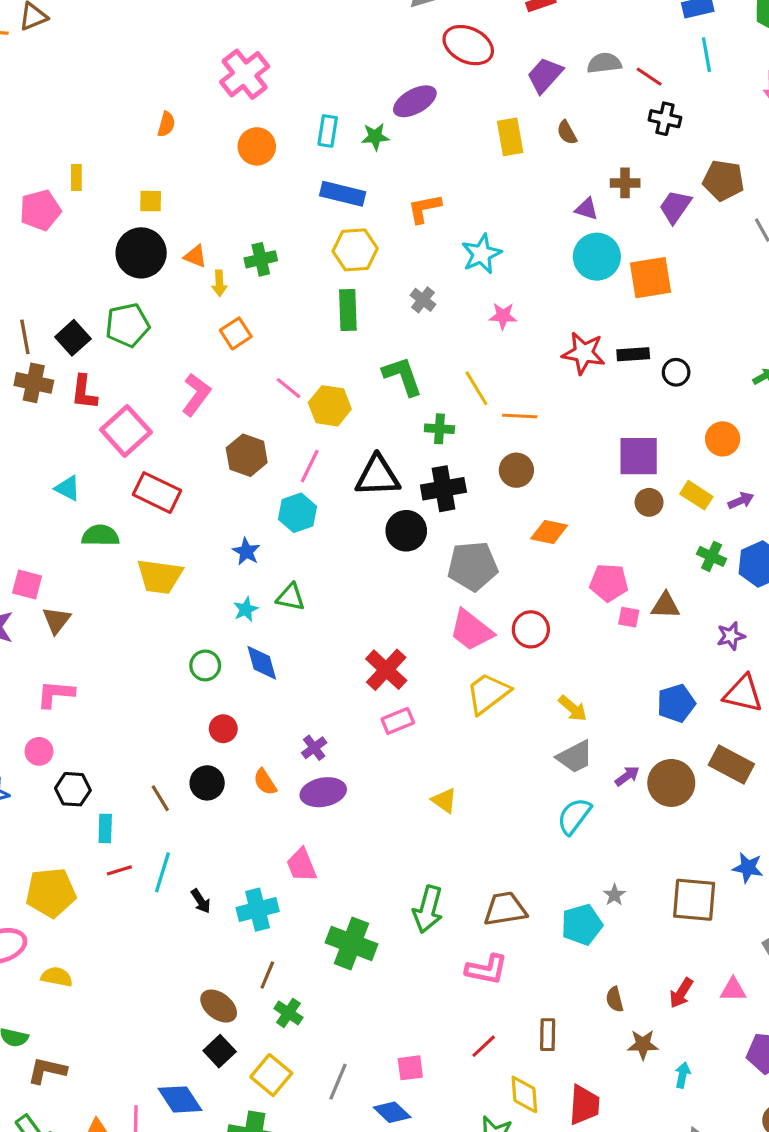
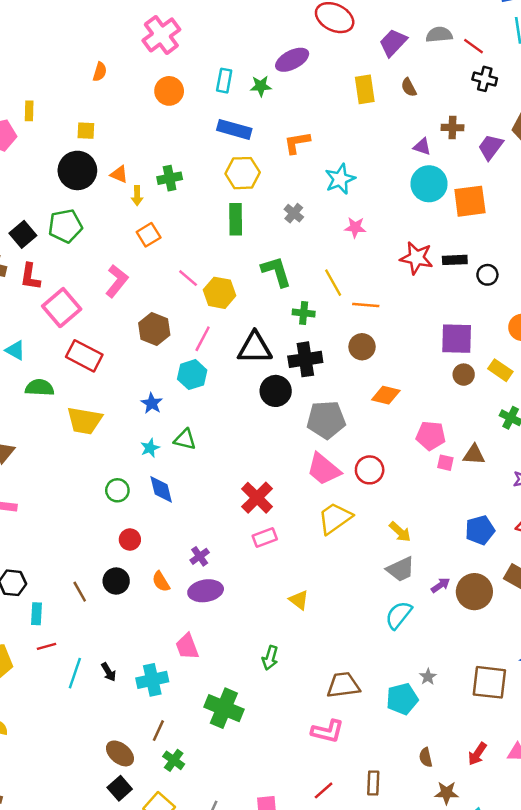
cyan line: (162, 872) -> (75, 673), moved
green arrow: (428, 909) -> (270, 658), moved, size x0.7

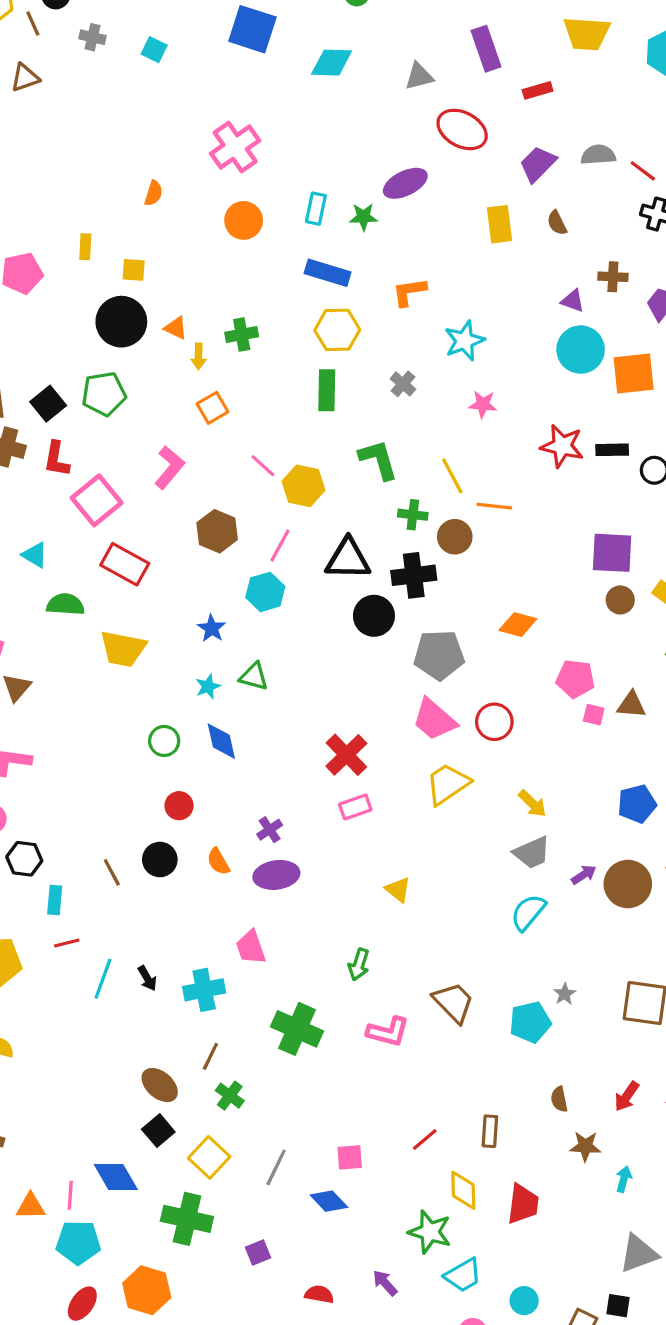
yellow rectangle: (29, 111) -> (85, 247), moved
brown circle: (362, 347) -> (455, 537), moved
brown trapezoid: (343, 685) -> (454, 1002), turned 52
pink L-shape: (328, 731) -> (388, 1032), moved

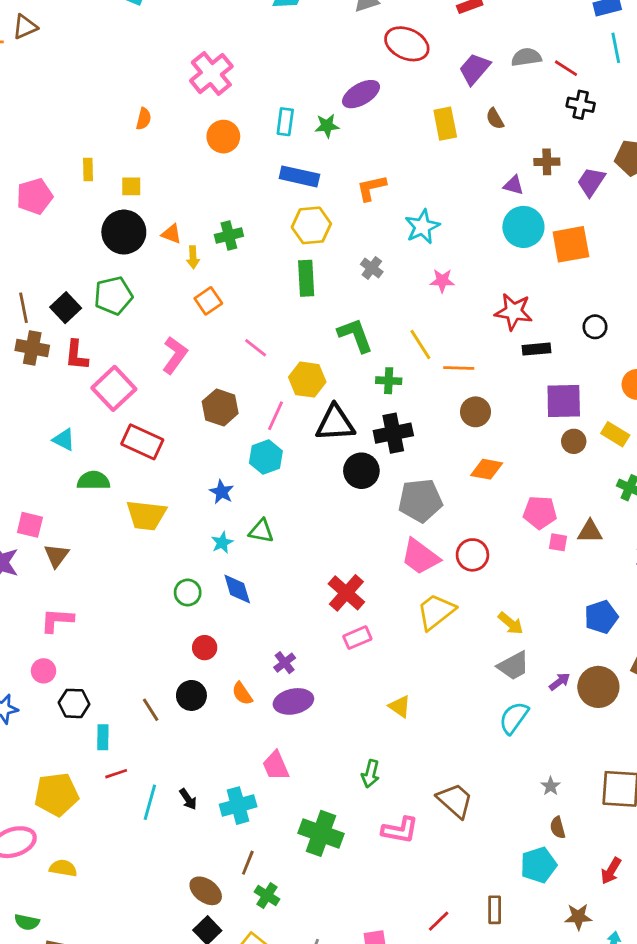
black rectangle: (612, 450) -> (537, 349), moved
yellow hexagon: (303, 486) -> (307, 380), moved
brown circle: (455, 537) -> (475, 412), moved
cyan pentagon: (530, 1022) -> (538, 865), moved
brown semicircle: (559, 1099) -> (558, 828), moved

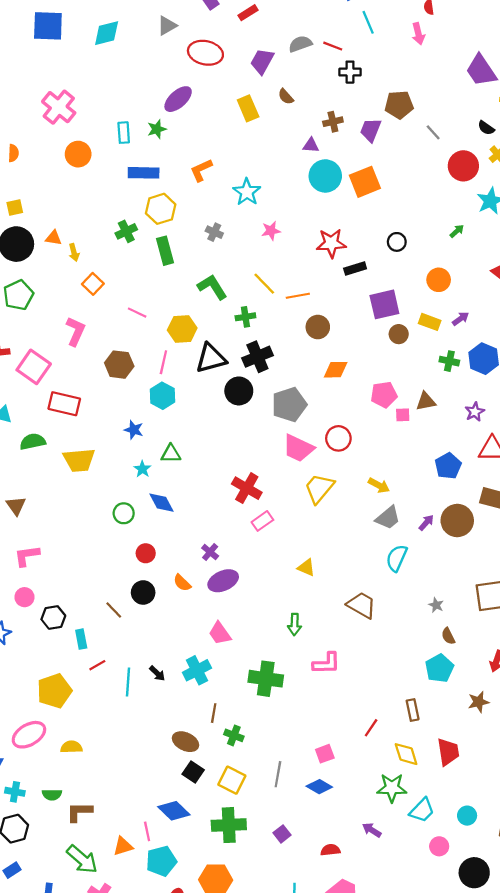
green cross: (229, 235) -> (126, 231), moved
brown trapezoid: (455, 800) -> (361, 605), moved

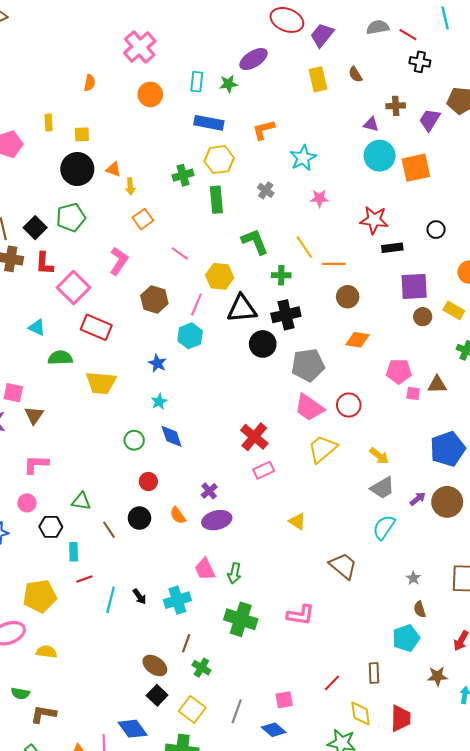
purple trapezoid: (262, 61) -> (322, 35), moved
green triangle: (171, 454) -> (81, 501), moved
blue pentagon: (448, 466) -> (448, 449), size x1.4
green arrow: (295, 624) -> (234, 573), moved

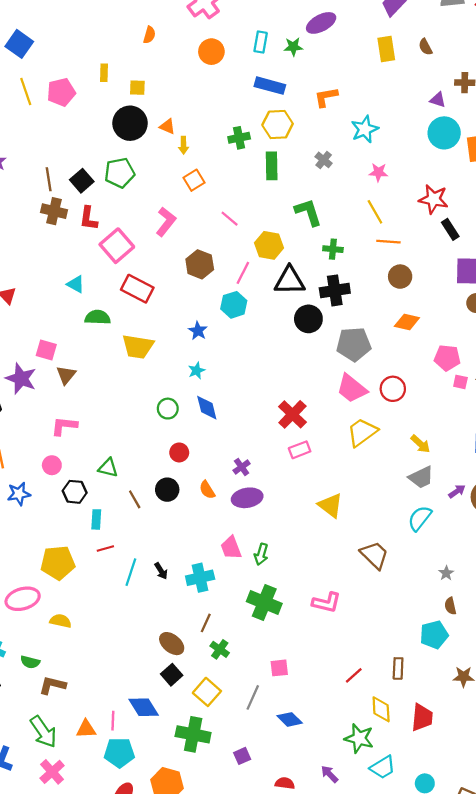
yellow line: (304, 247) -> (375, 212), moved
black rectangle: (392, 248) -> (450, 229), turned 60
yellow triangle: (297, 521) -> (330, 505), size x1.4
pink square: (284, 700) -> (279, 668), moved

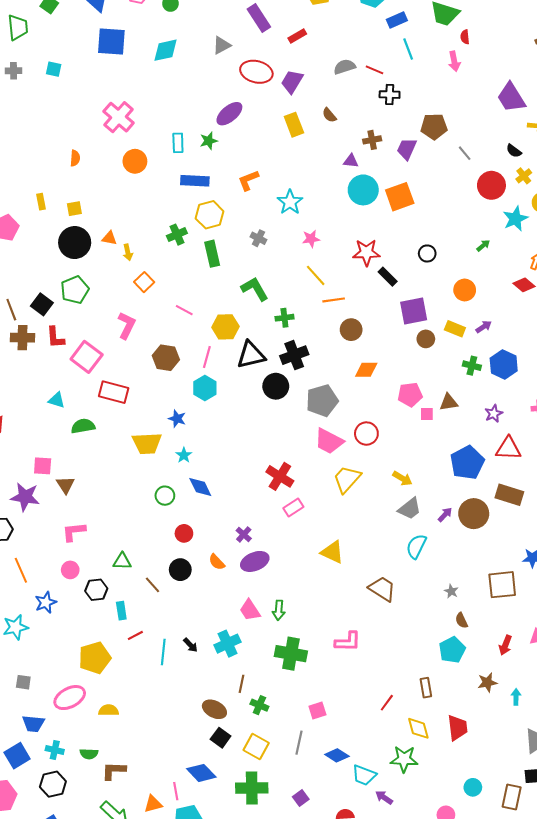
yellow trapezoid: (138, 347) -> (147, 443), moved
cyan trapezoid: (383, 767) -> (364, 775), moved, turned 65

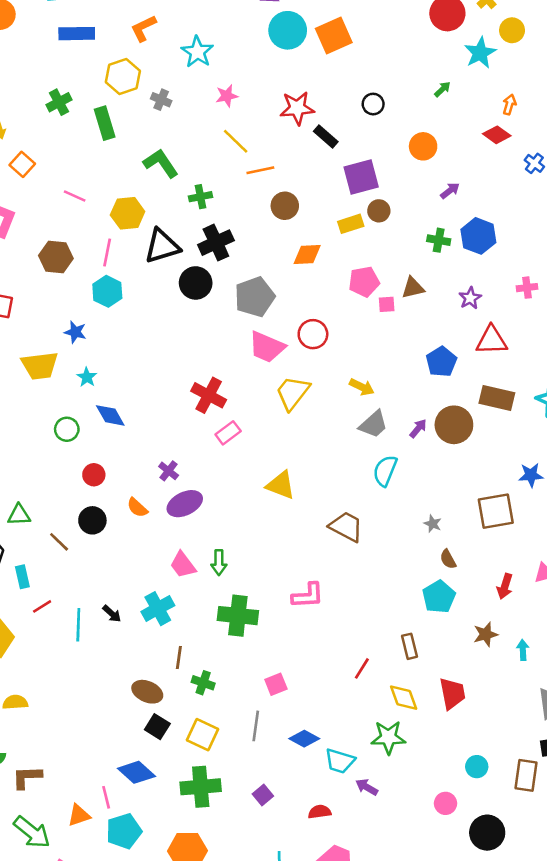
yellow hexagon: (210, 215) -> (123, 76), moved
yellow rectangle: (455, 329) -> (351, 224), moved, turned -36
blue pentagon: (467, 463) -> (441, 362), size x0.7

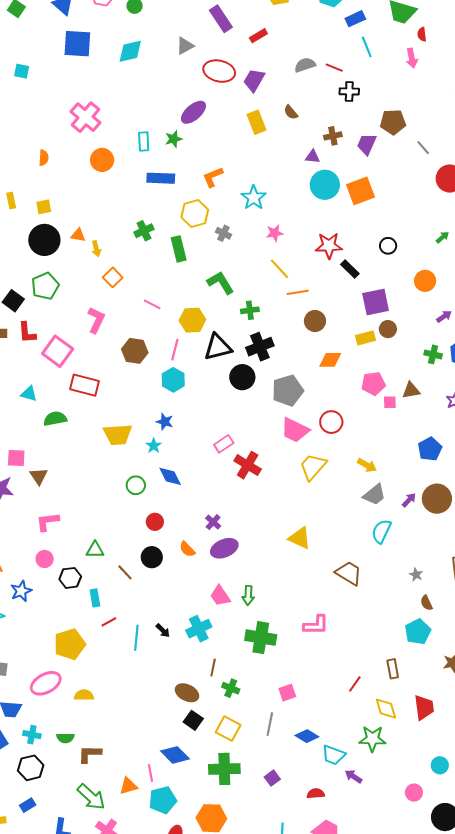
blue star: (75, 332) -> (165, 422), moved
pink rectangle: (228, 433) -> (224, 444), moved

